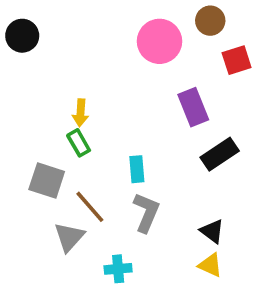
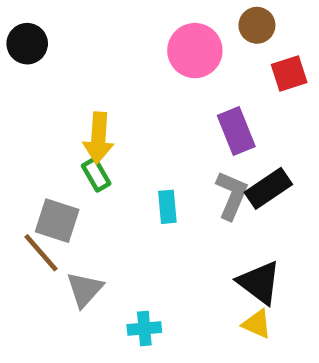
yellow arrow: (81, 113) -> (98, 138), size x1.5
brown line: (90, 207) -> (41, 253), moved
gray L-shape: (146, 212) -> (232, 195), moved
black triangle: (212, 231) -> (259, 283), size x1.5

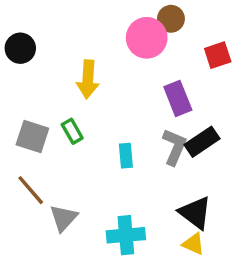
brown circle: (257, 25) -> (171, 19), moved
black circle: (27, 44) -> (20, 48), moved
yellow arrow: (98, 138) -> (88, 79), moved
gray square: (57, 221) -> (32, 136), moved
cyan cross: (144, 329) -> (126, 235), moved, size x1.5

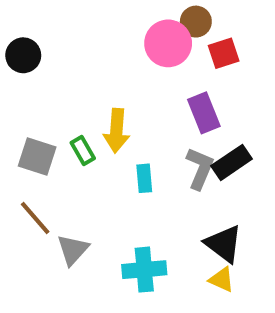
red square: (218, 55) -> (224, 53), moved
yellow arrow: (88, 79) -> (116, 131), moved

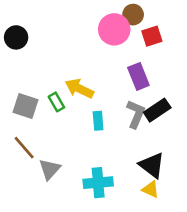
yellow arrow: (116, 131) -> (79, 89), turned 112

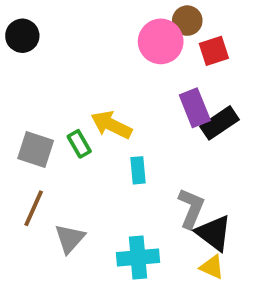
black circle: (16, 37) -> (22, 36), moved
black rectangle: (157, 110) -> (219, 123), moved
gray L-shape: (136, 114) -> (191, 208), moved
brown line: (24, 148) -> (34, 208), turned 65

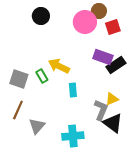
black circle: (22, 36) -> (41, 16), moved
purple rectangle: (195, 108) -> (103, 57), turned -48
yellow triangle: (212, 267) -> (112, 99), moved, turned -48

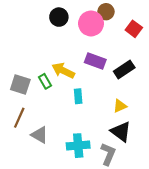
black circle: (41, 16) -> (59, 17), moved
red square: (113, 27) -> (134, 29), moved, turned -35
purple rectangle: (103, 57) -> (95, 61), moved
gray L-shape: (101, 110) -> (108, 154), moved
gray triangle: (37, 126) -> (40, 135), turned -42

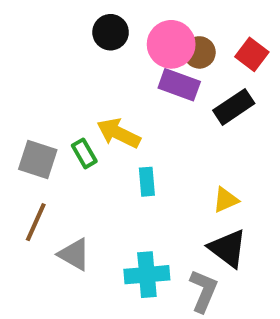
brown circle: (106, 12) -> (199, 52), moved
purple rectangle: (95, 61) -> (179, 85), moved
black rectangle: (124, 70) -> (234, 107), moved

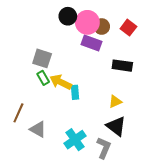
black circle: (111, 32) -> (68, 16), moved
black rectangle: (234, 107) -> (122, 66), moved, turned 42
yellow arrow: (119, 133) -> (61, 82), moved
gray square: (38, 160) -> (42, 58), moved
cyan cross: (147, 275) -> (75, 140), turned -30

